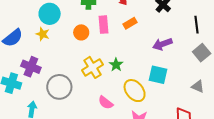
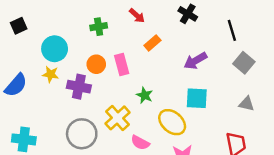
pink rectangle: (104, 25) -> (122, 65), moved
purple cross: (31, 67) -> (79, 87), moved
yellow cross: (92, 67) -> (118, 118), moved

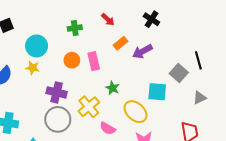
black line: (232, 30) -> (198, 60), moved
purple arrow: (195, 61) -> (142, 51), moved
gray square: (244, 63) -> (179, 73), moved
purple cross: (79, 87) -> (57, 92), moved
gray triangle: (247, 104) -> (200, 98), turned -40

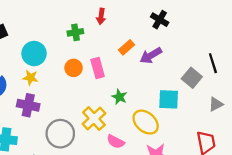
red arrow: (108, 20) -> (101, 16), moved, turned 56
purple cross: (57, 92) -> (28, 105), moved

